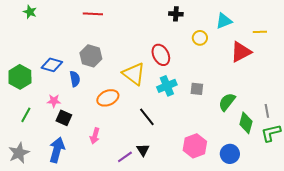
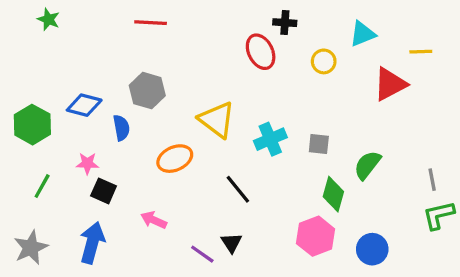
red ellipse: (161, 55) -> (261, 52), moved
green diamond: (246, 123) -> (333, 194), moved
pink arrow: (95, 136) -> (154, 220), turned 98
purple line: (125, 157) -> (202, 254), turned 70

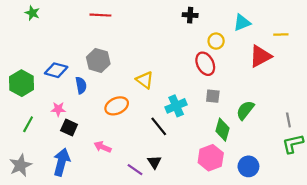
red ellipse: (261, 52) -> (205, 64), moved
yellow triangle: (217, 120) -> (145, 80), size x0.7
cyan cross: (270, 139) -> (176, 106), moved

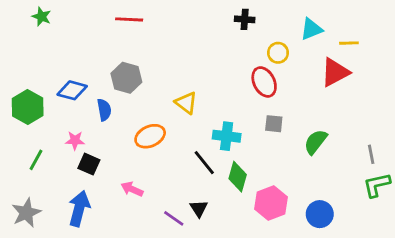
yellow line: (281, 35) -> (349, 43), moved
cyan cross: (176, 106) -> (227, 136), turned 30
green diamond: (223, 130) -> (238, 177), moved

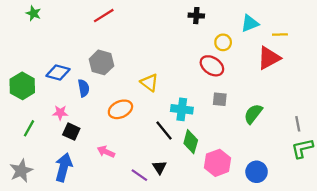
red line: (129, 19) -> (104, 16), turned -35
red ellipse: (264, 82) -> (212, 66), turned -30

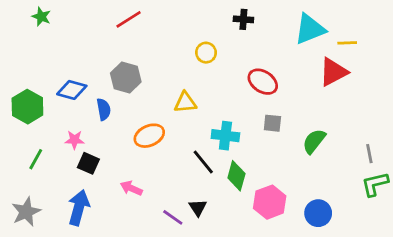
cyan triangle: (250, 23) -> (310, 29), size x1.4
yellow circle: (223, 42) -> (206, 53), moved
yellow triangle: (149, 83) -> (185, 102), turned -42

